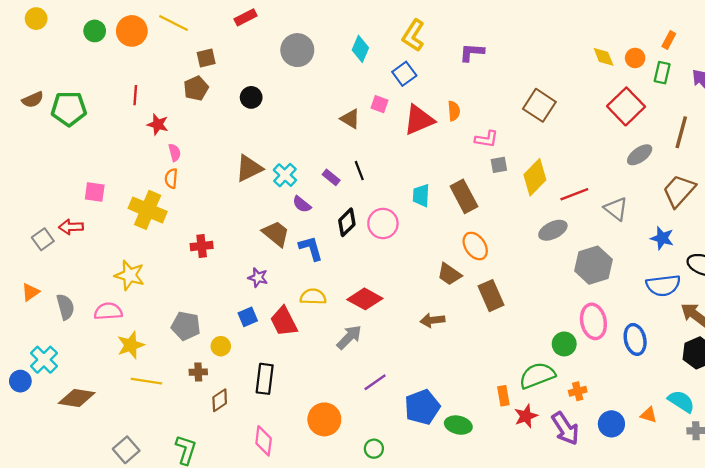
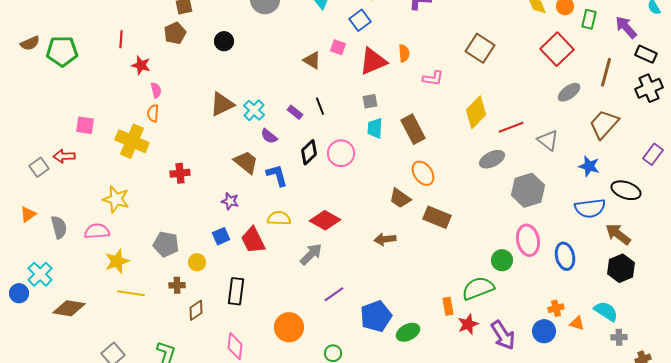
gray square: (499, 165) -> (370, 101), moved
brown rectangle: (491, 296) -> (437, 217), turned -44
orange cross: (578, 391) -> (556, 308), moved
green ellipse: (458, 425) -> (408, 332), turned -40

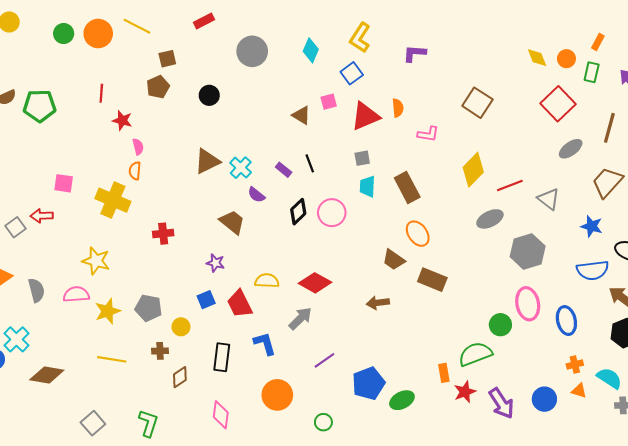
pink square: (338, 47) -> (329, 102), turned -35
blue L-shape: (277, 175) -> (265, 344), moved
yellow star: (117, 261) -> (108, 311), moved
orange cross: (556, 308) -> (575, 365), moved

